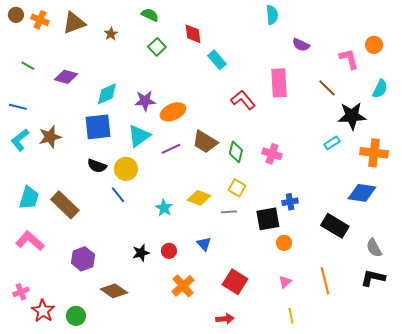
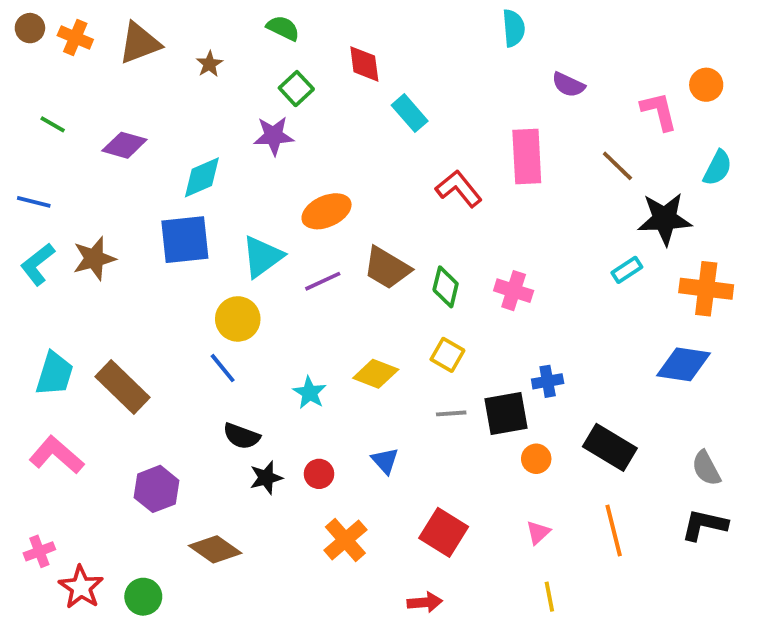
purple star: (145, 101) -> (274, 136), moved
black semicircle: (97, 166) -> (242, 436), moved
gray line: (229, 212) -> (451, 413), moved
black rectangle: (335, 226) -> (610, 447), moved

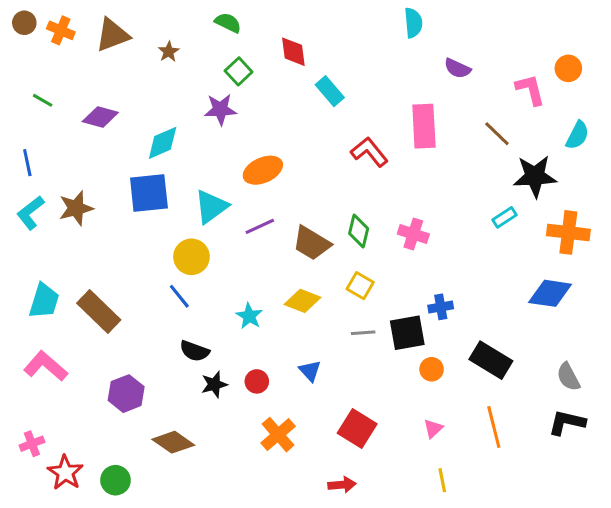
blue line: (34, 202) -> (27, 163), turned 64
brown trapezoid: (387, 268) -> (312, 243), moved

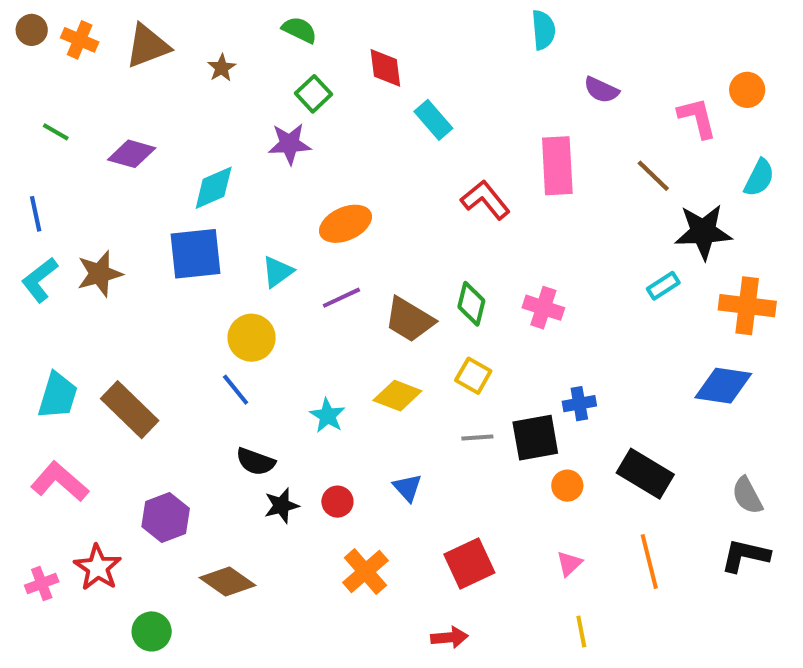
cyan triangle: (211, 207) -> (278, 272), size x0.7
red square: (357, 429) -> (469, 564), turned 33
red star: (65, 473) -> (98, 568), moved

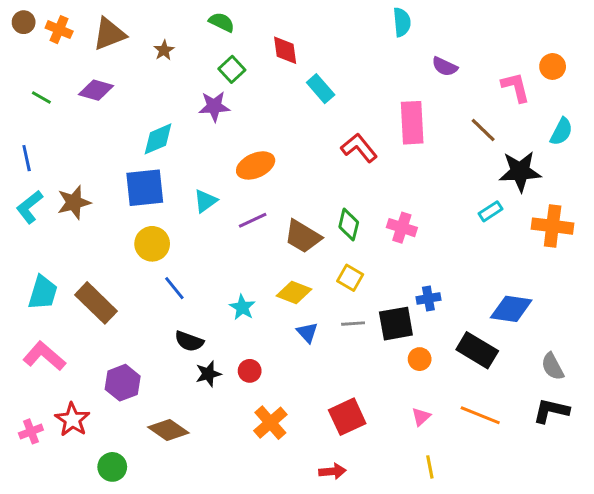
purple diamond: (132, 154) -> (96, 90), moved
yellow circle: (252, 338) -> (152, 244), moved
blue diamond: (723, 386) -> (511, 309), moved
blue triangle: (407, 488) -> (307, 332), moved
orange line: (649, 562) -> (480, 415), turned -54

